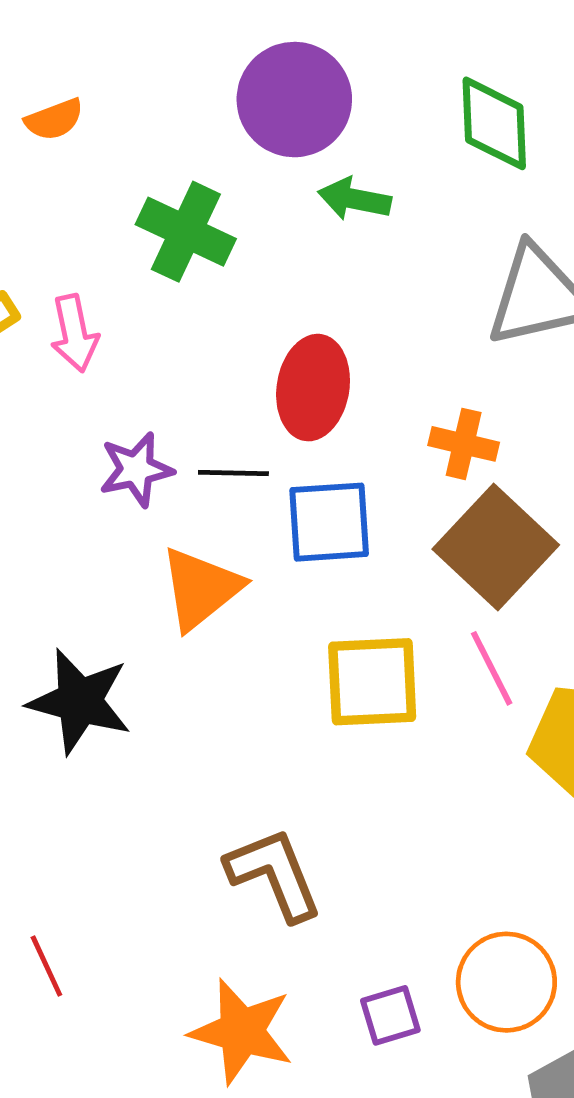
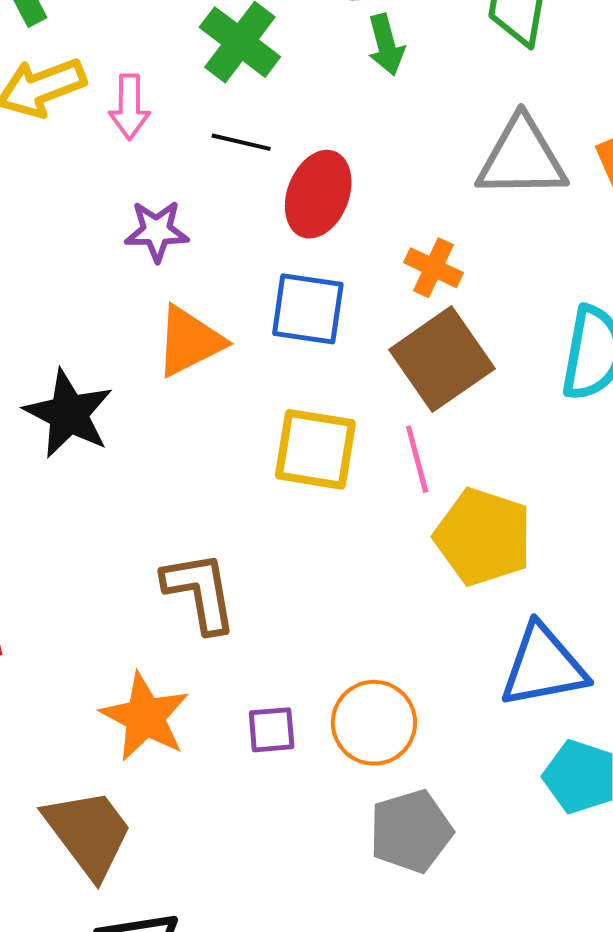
green arrow: (354, 199) -> (386, 45), turned -128
black line: (233, 473) -> (241, 142), moved

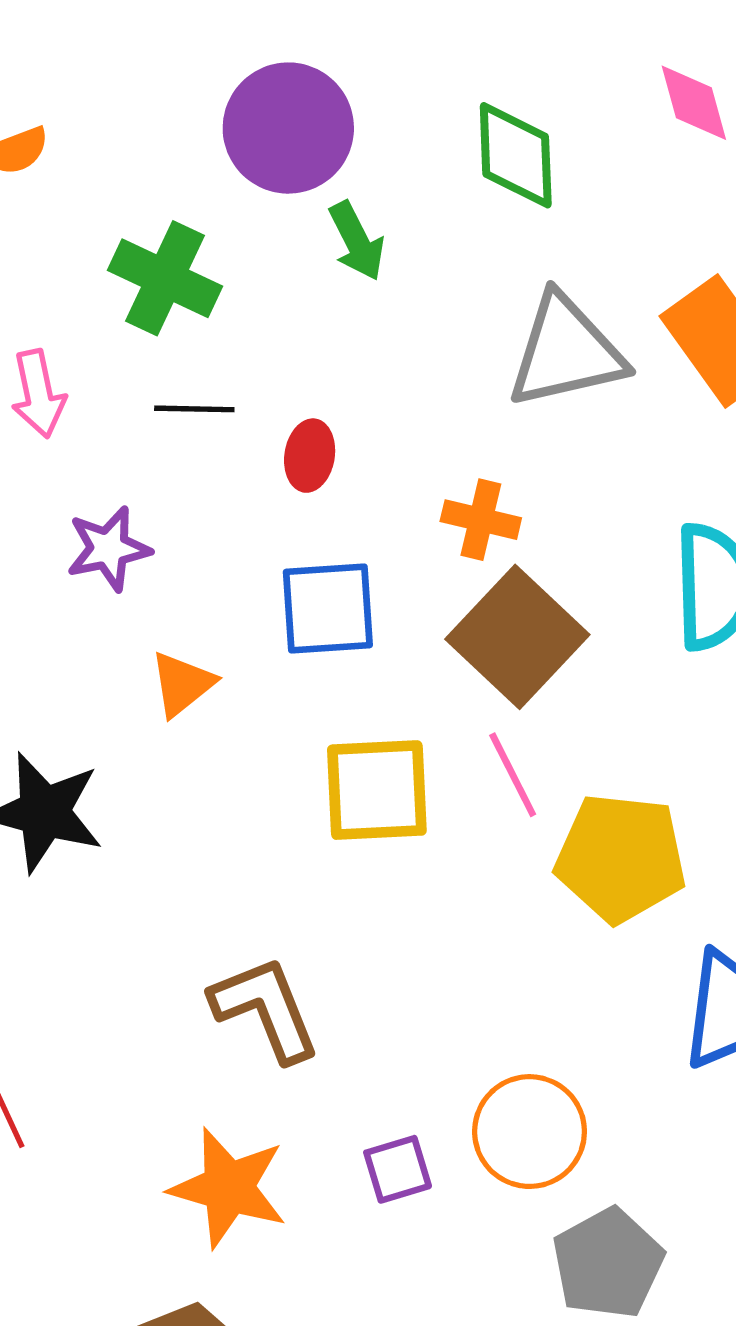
red ellipse: (318, 194) -> (310, 456), size x0.6
orange triangle: (189, 341) -> (182, 684), size x0.7

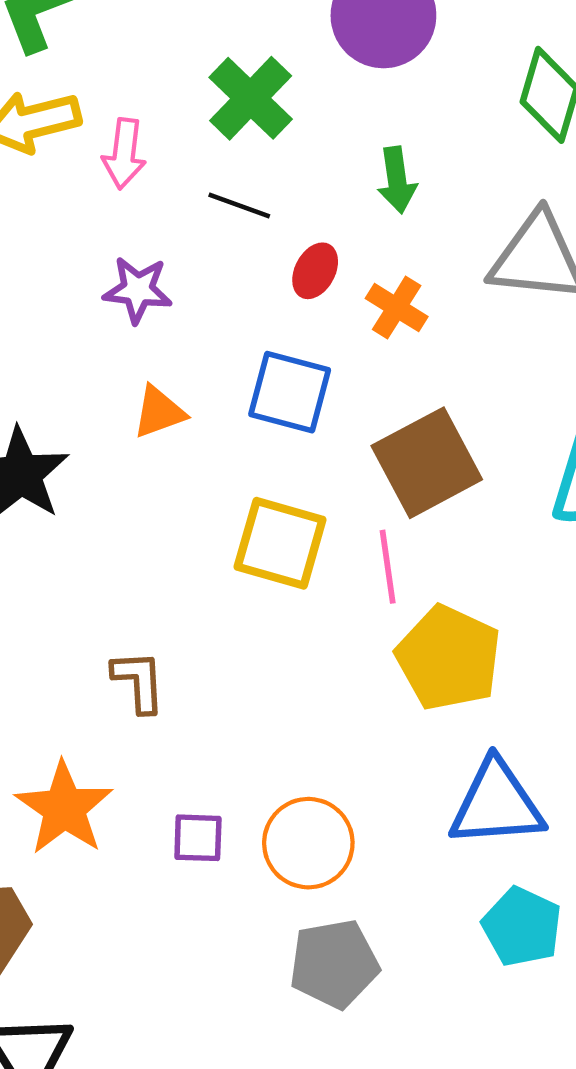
green arrow: (357, 241) -> (397, 180), moved
orange cross: (481, 520) -> (397, 308), moved
brown L-shape: (265, 1009) -> (139, 681), size x0.7

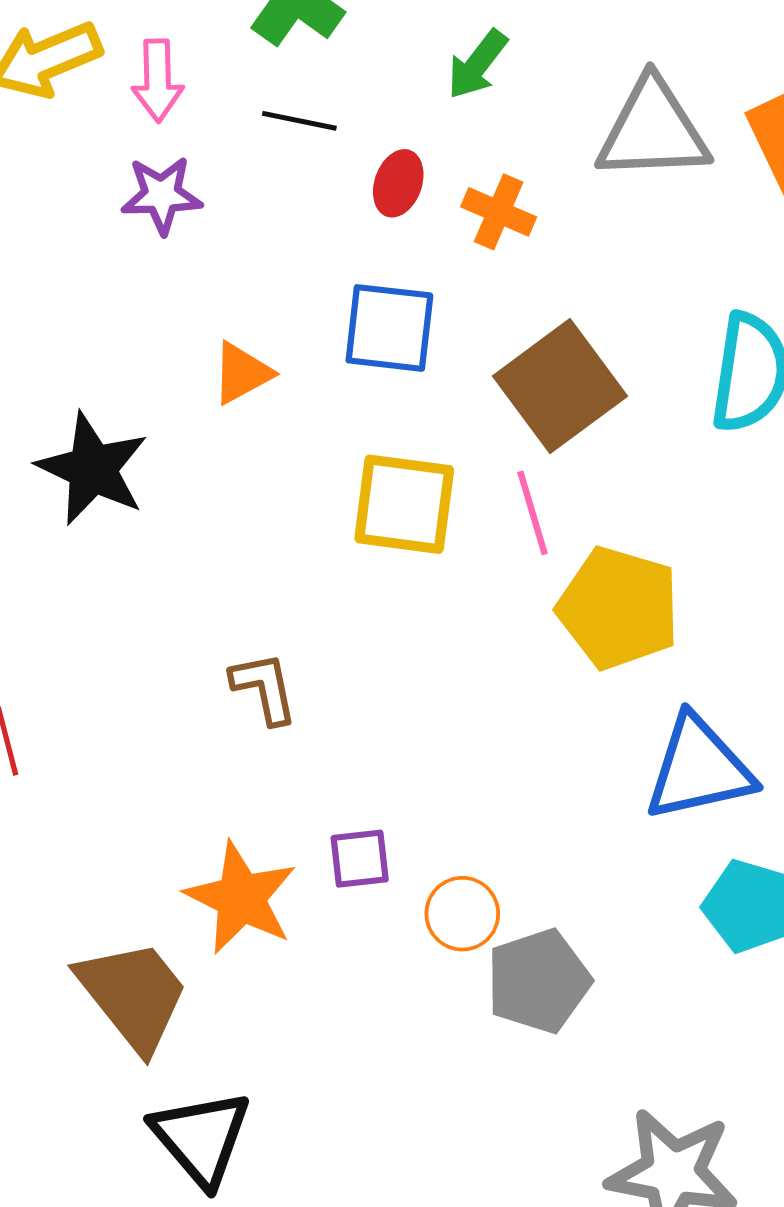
green arrow: (397, 180) -> (477, 64), turned 54
purple star: (138, 290) -> (162, 195), moved
orange star: (64, 808) -> (241, 898), moved
orange circle: (308, 843) -> (462, 914), moved, size x0.7

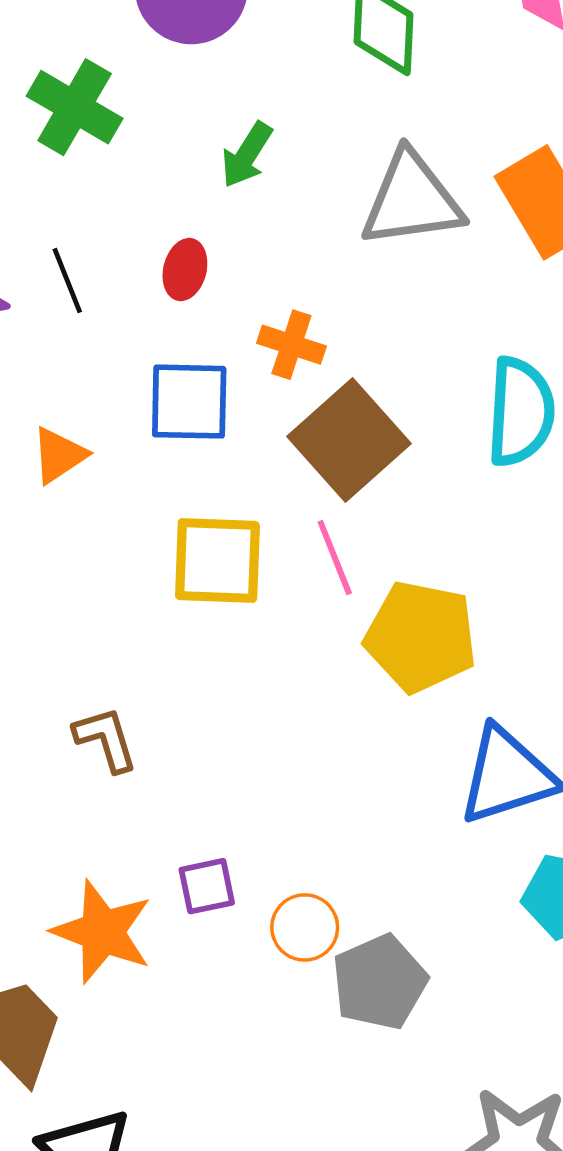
black line: (299, 121) -> (67, 281), moved, turned 62
orange cross: (499, 212) -> (291, 345), moved

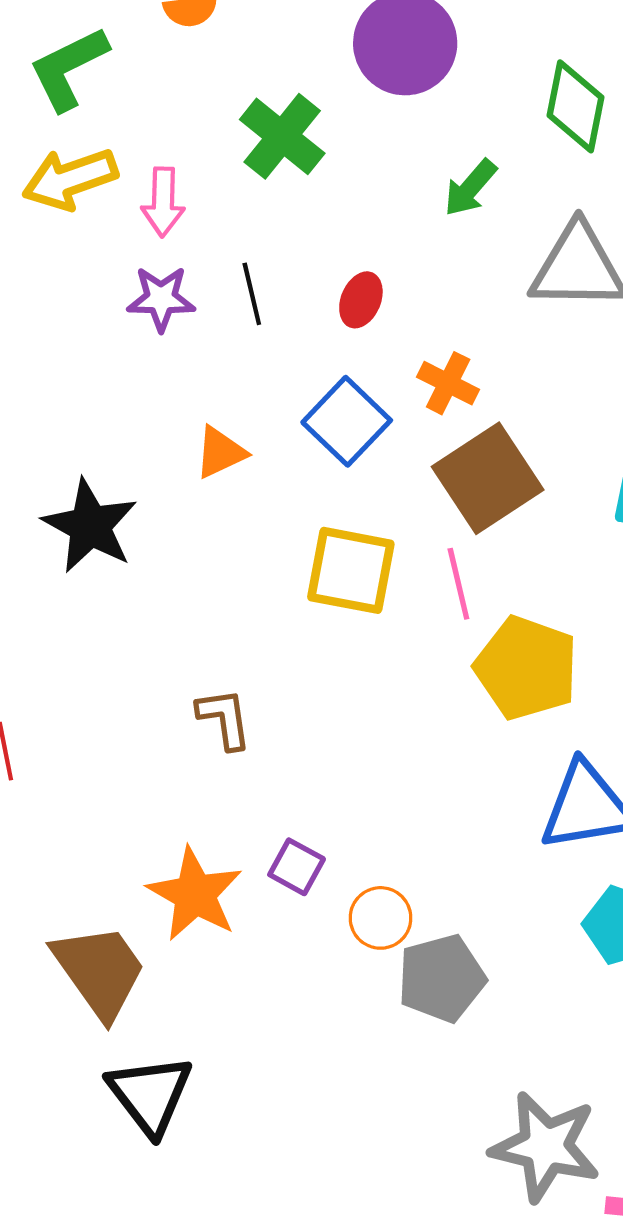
green arrow: (247, 155) -> (470, 188), moved
blue square: (189, 402) -> (347, 421), turned 34
purple square: (207, 886) -> (297, 867), turned 32

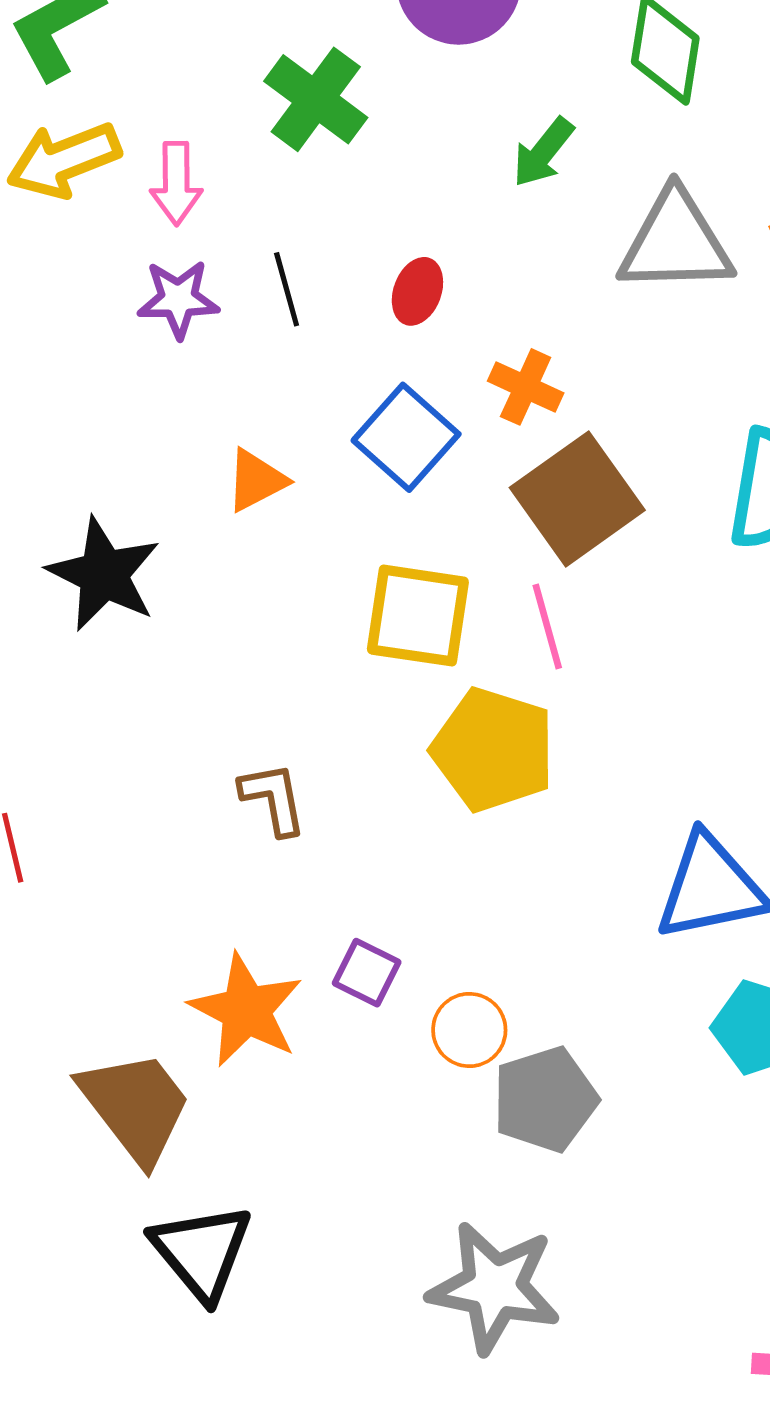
yellow pentagon: (526, 668) -> (493, 750), moved
gray star: (545, 1147) -> (494, 1287), moved

